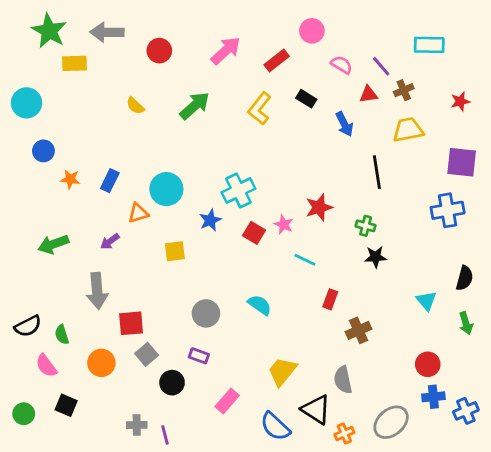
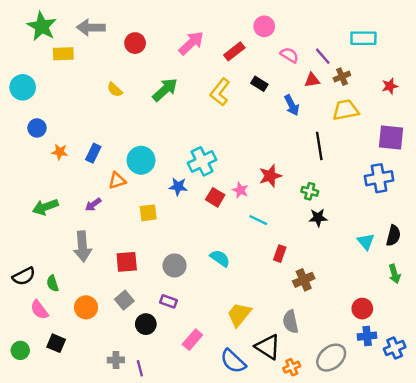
blue star: (210, 220) -> (178, 187), turned 30
cyan triangle: (426, 301) -> (366, 242), moved
red square: (131, 323) -> (127, 262), moved

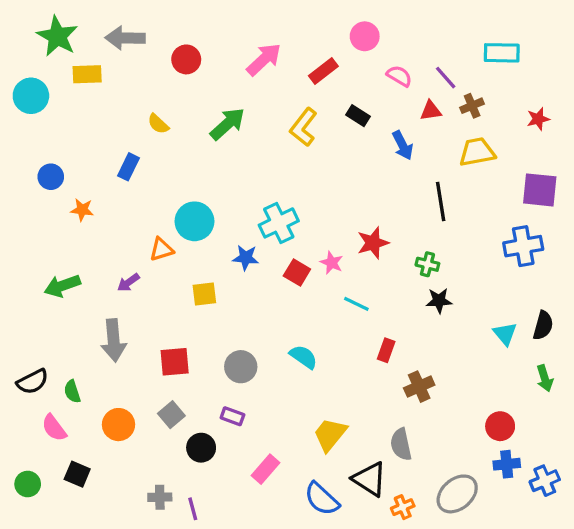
cyan circle: (23, 87) -> (31, 96), moved
blue rectangle: (93, 153) -> (128, 167), moved

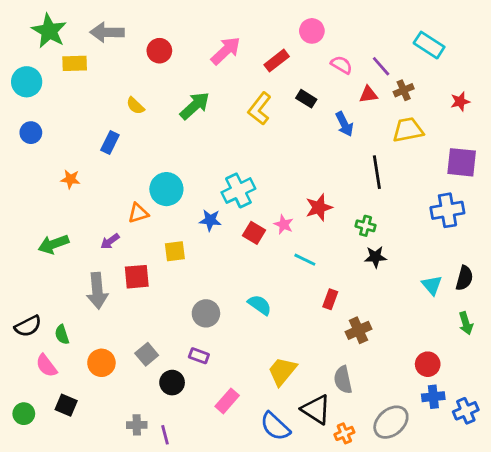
cyan rectangle: (502, 53) -> (429, 45), turned 32
blue circle: (51, 177) -> (31, 133), moved
red square: (175, 362) -> (137, 277), moved

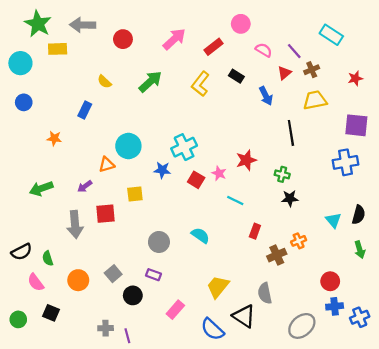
red triangle: (368, 94) -> (284, 73), turned -32
orange cross: (344, 433) -> (299, 241), moved

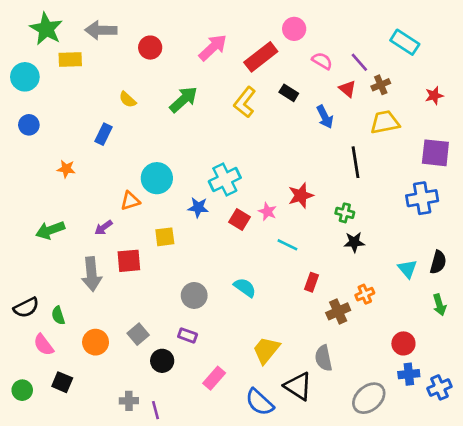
red rectangle: (213, 47) -> (261, 57), size x1.4
red triangle: (284, 73) -> (347, 89), turned -40

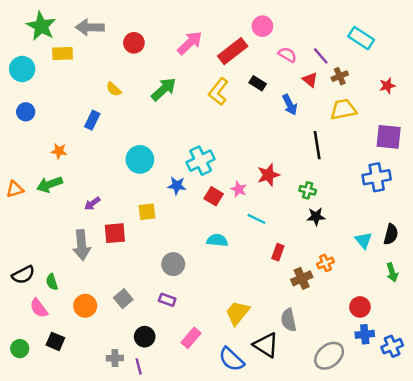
orange triangle: (130, 201) -> (15, 189), moved
green arrow: (50, 230) -> (49, 184), moved
cyan semicircle: (245, 287) -> (217, 240), moved, turned -30
black circle: (162, 361) -> (145, 337), moved

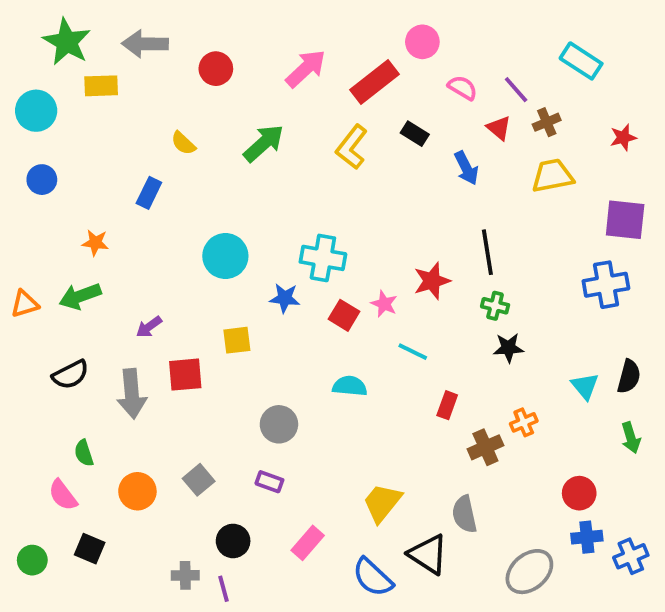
black line: (317, 145) -> (487, 252), moved
cyan cross: (201, 161) -> (323, 258), turned 36
black semicircle: (23, 275) -> (71, 375), moved

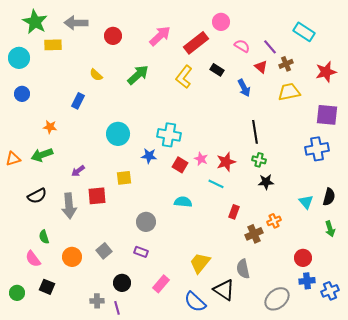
red star: (623, 137) -> (326, 72), size x1.5
red star: (432, 281) -> (226, 162), moved

